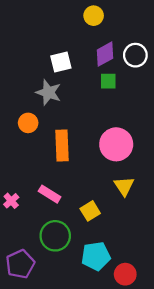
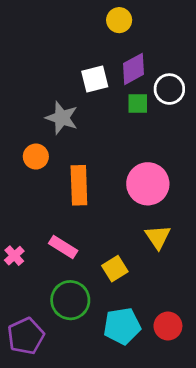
white circle: (135, 55) -> (169, 89), moved
white square: (61, 62) -> (95, 79), moved
red circle: (125, 274) -> (168, 326), moved

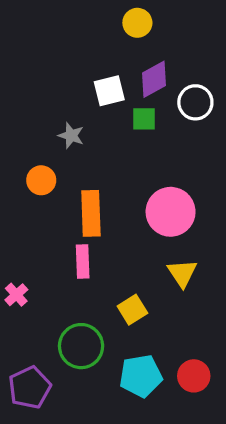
green square: (138, 103) -> (144, 119), moved
gray star: (62, 118) -> (71, 136), size x0.7
pink rectangle: (63, 247) -> (83, 262), moved, turned 56

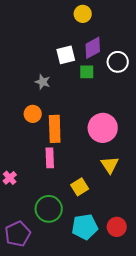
orange circle: (41, 180) -> (33, 114), moved

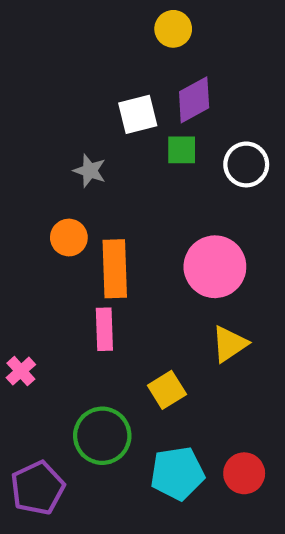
white circle: (118, 62) -> (246, 164), moved
yellow triangle: (110, 165) -> (230, 344), turned 30

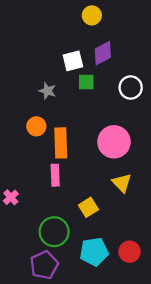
green square: (182, 150) -> (86, 82), moved
yellow triangle: (230, 344) -> (122, 183), turned -40
purple pentagon: (38, 488) -> (44, 265), moved

